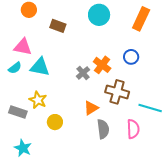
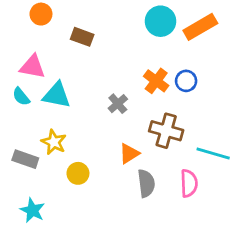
cyan circle: (99, 15) -> (160, 21), moved
orange rectangle: (141, 19) -> (200, 27), turned 35
orange cross: (102, 65) -> (156, 81), moved
cyan semicircle: (15, 68) -> (21, 97), turned 88

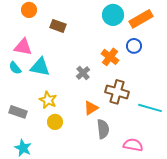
blue circle: (186, 81) -> (134, 46), moved
yellow star: (54, 142) -> (48, 100), moved
pink semicircle: (189, 183) -> (133, 145), moved, turned -78

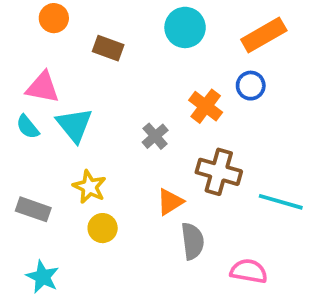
cyan circle: (113, 15) -> (185, 27), moved
cyan triangle: (40, 67) -> (74, 125), turned 40

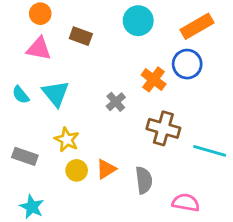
blue circle: (251, 86) -> (187, 64), size x1.4
pink triangle: (43, 87) -> (39, 49), moved
orange triangle: (170, 202) -> (106, 169), moved

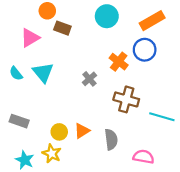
orange circle: (40, 14) -> (47, 11), moved
pink triangle: (39, 49) -> (30, 38), turned -42
yellow star: (67, 140) -> (52, 153), moved

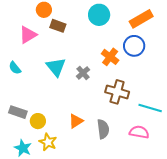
cyan triangle: (43, 72) -> (56, 67), moved
yellow circle: (59, 132) -> (38, 121), moved
pink semicircle: (144, 157) -> (139, 132), moved

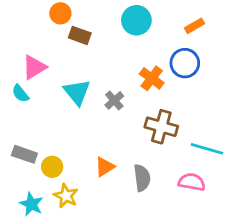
orange rectangle: (141, 19) -> (194, 26), size x0.6
pink triangle: (28, 35) -> (34, 67), moved

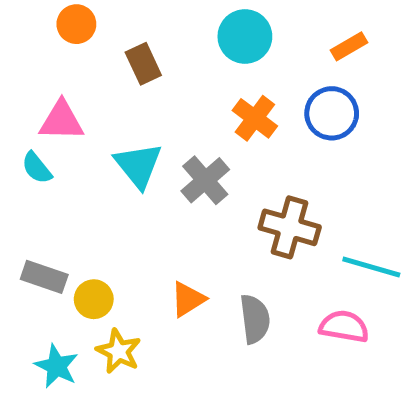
orange circle: (60, 13) -> (76, 24), moved
brown rectangle: (80, 35) -> (143, 64), turned 45
pink triangle: (34, 67) -> (62, 121), turned 32
orange cross: (152, 78) -> (255, 118), moved
gray cross: (114, 100) -> (205, 180), size x1.4

